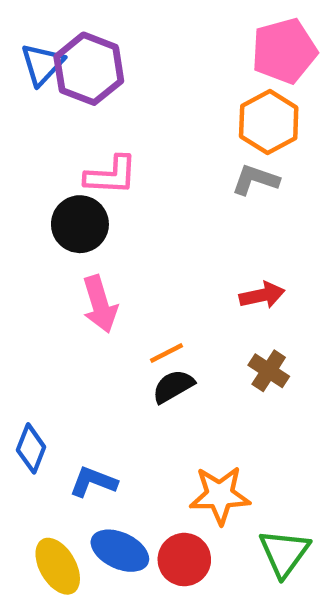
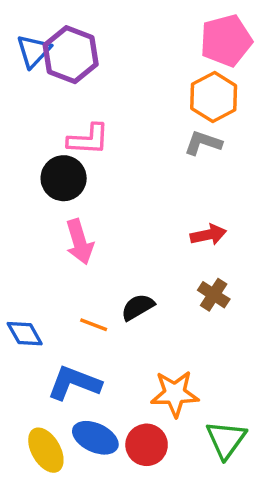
orange line: (167, 353) -> (94, 325), moved, turned 48
blue diamond: (31, 448) -> (25, 334), moved, turned -51
blue L-shape: (93, 482) -> (74, 383), size x1.4

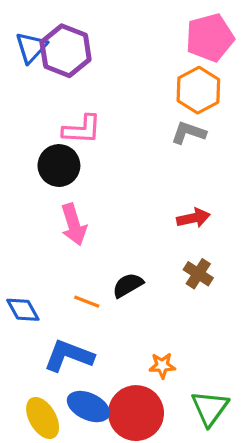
orange star: (175, 394) -> (162, 366), size x0.6
red circle: (147, 445) -> (136, 413), size x1.4

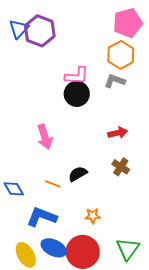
pink L-shape: (82, 129) -> (77, 76), moved
black circle: (59, 166) -> (77, 94), moved
orange star: (162, 366) -> (93, 216), moved

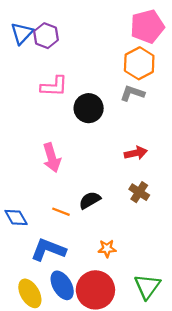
purple hexagon: (40, 31) -> (46, 36), size x0.7
pink L-shape: (77, 76) -> (54, 86), moved
blue ellipse: (54, 248) -> (62, 285), turned 35

